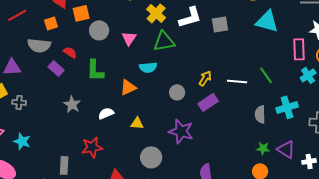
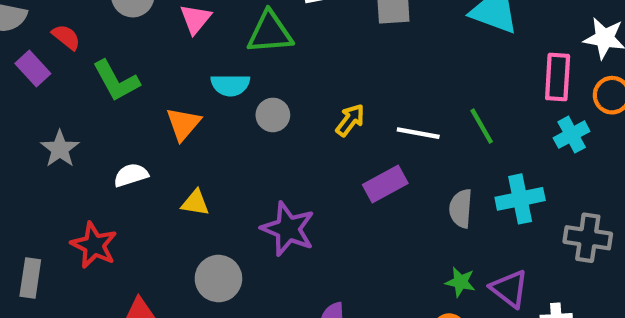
green L-shape: (95, 70) -> (116, 81), turned -35
orange triangle: (128, 87) -> (183, 124), turned -30
gray circle: (177, 92) -> (273, 115), moved
purple rectangle: (208, 102) -> (385, 184), moved
red star: (92, 147) -> (94, 245), turned 30

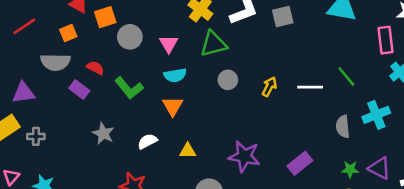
cyan semicircle: (230, 85) -> (175, 75), moved
gray circle: (273, 115) -> (228, 80), moved
purple rectangle: (385, 184) -> (300, 163), moved

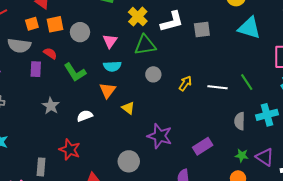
orange square: (105, 17) -> (55, 24), moved
purple rectangle: (79, 89) -> (36, 69), turned 49
yellow triangle: (188, 151) -> (128, 108), moved, turned 32

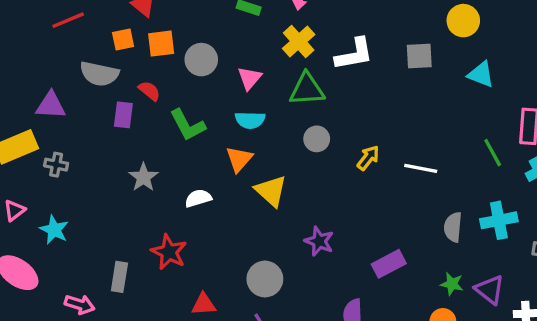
cyan triangle: (249, 28) -> (481, 74), size x0.7
gray square: (202, 29) -> (419, 56), moved
green line: (247, 82) -> (493, 153), moved
yellow triangle: (128, 108) -> (271, 191), size x1.5
purple star: (160, 136) -> (319, 241), size x0.7

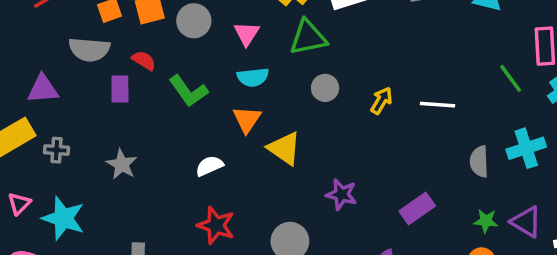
gray star: (143, 177) -> (122, 164), moved
cyan star: (54, 230) -> (63, 218), size x1.4
red star: (169, 252) -> (216, 225), moved

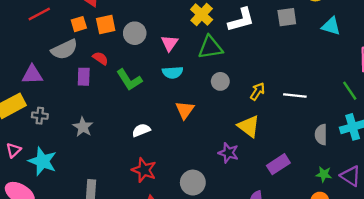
gray semicircle: (89, 49) -> (64, 49), turned -32
green line: (511, 78) -> (350, 91), moved
orange triangle: (247, 119) -> (185, 110), moved
yellow triangle: (284, 148) -> (249, 126), moved

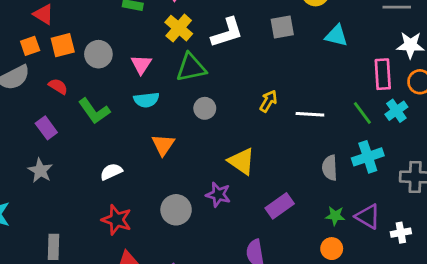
purple rectangle: (84, 77) -> (46, 128), moved, turned -36
yellow arrow: (257, 91) -> (268, 101), moved
white line: (295, 96) -> (310, 114), moved
gray circle: (193, 183) -> (176, 210), moved

